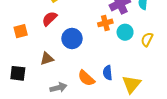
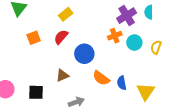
orange square: (21, 31) -> (34, 38), moved
orange semicircle: (86, 78) -> (101, 78), moved

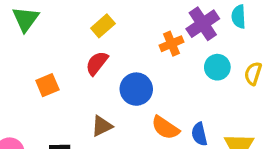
orange cross: (115, 36) -> (171, 44), moved
orange square: (34, 38) -> (47, 85), moved

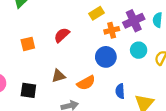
yellow rectangle: (103, 26) -> (96, 13), moved
blue circle: (136, 89) -> (106, 57), moved
orange semicircle: (165, 128) -> (86, 83), moved, turned -72

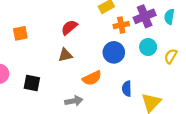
orange square: (28, 44) -> (20, 33), moved
brown triangle: (58, 76) -> (65, 55), moved

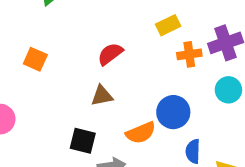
orange square: (20, 33) -> (35, 59), turned 32
blue circle: (114, 52) -> (173, 112), moved
black square: (32, 83) -> (83, 141), moved

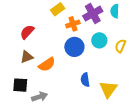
blue circle: (173, 112) -> (74, 47), moved
orange semicircle: (141, 133) -> (47, 65), moved

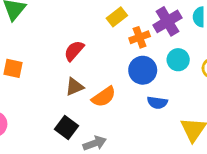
blue semicircle: (85, 80) -> (157, 103), moved, turned -72
black square: (20, 85) -> (66, 127), turned 35

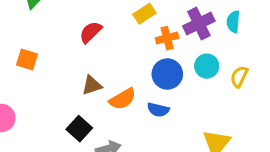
red semicircle: (74, 51) -> (91, 32), moved
blue semicircle: (157, 103) -> (158, 110), moved

